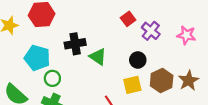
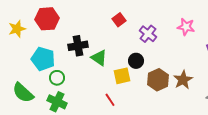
red square: (128, 19) -> (119, 20), moved
pink star: (186, 35) -> (186, 27), moved
yellow square: (132, 85) -> (122, 76), moved

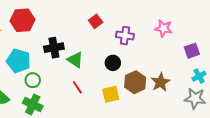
purple cross: (148, 34) -> (125, 36), turned -30
yellow square: (122, 76) -> (111, 94), moved
red line: (110, 100) -> (77, 87), moved

